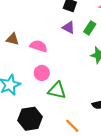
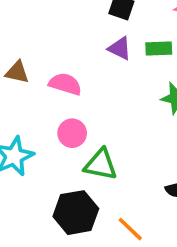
green rectangle: (90, 28) -> (159, 49), turned 56
black hexagon: (30, 119) -> (76, 213), moved

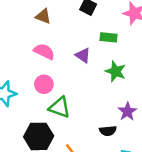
purple triangle: (120, 48) -> (83, 55), moved
brown triangle: (17, 72) -> (43, 16), moved

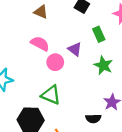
green rectangle: (109, 37) -> (99, 34), turned 56
pink circle: (44, 84) -> (55, 62), moved

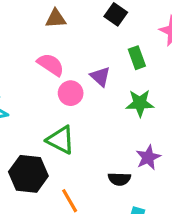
brown triangle: (41, 12) -> (56, 19), turned -32
green star: (103, 65) -> (140, 103), turned -30

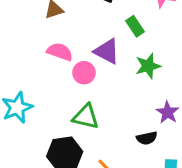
purple triangle: (100, 77) -> (107, 51), size x1.4

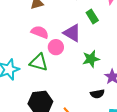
green star: (148, 66) -> (91, 59), moved
green triangle: (86, 117) -> (39, 62), moved

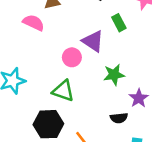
pink semicircle: (40, 32) -> (34, 23), moved
green triangle: (39, 62) -> (63, 91), moved

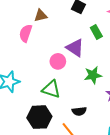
pink semicircle: (34, 23) -> (26, 33), turned -96
black semicircle: (119, 118) -> (79, 111), moved

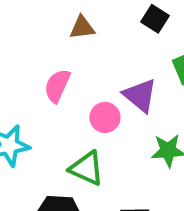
pink semicircle: (26, 33) -> (57, 86), moved

